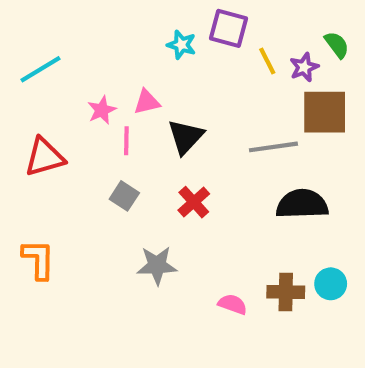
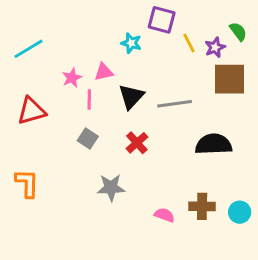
cyan star: (181, 45) -> (131, 43), moved
gray line: (273, 147) -> (175, 104), moved
cyan circle: (331, 284) -> (240, 212), moved

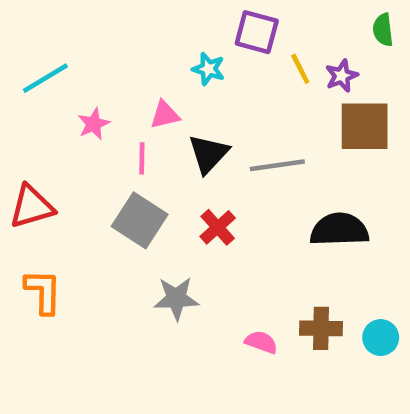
green semicircle: (238, 31) -> (383, 30), moved, turned -150
pink star: (72, 78) -> (94, 124), moved
red triangle: (31, 111) -> (32, 207), moved
gray square: (88, 138) -> (140, 220), size x1.6

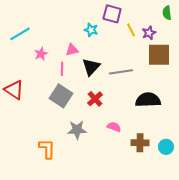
red triangle: (32, 207) -> (14, 90), turned 50
orange L-shape: (43, 292) -> (47, 149), moved
pink semicircle: (261, 342) -> (114, 127), moved

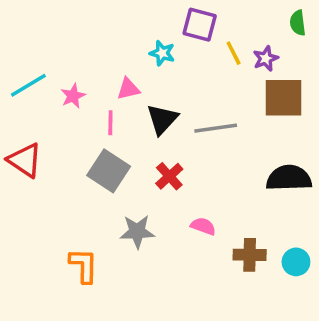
cyan line: (20, 34) -> (28, 85), moved
black semicircle: (148, 100) -> (289, 178), moved

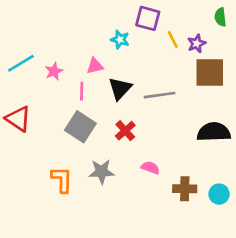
orange L-shape: (84, 265) -> (62, 180), moved

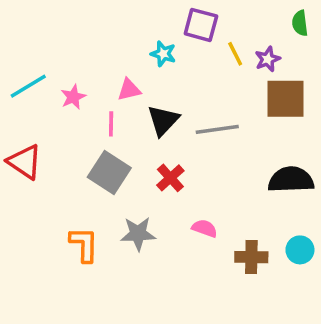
cyan circle: (219, 194) -> (300, 250), moved

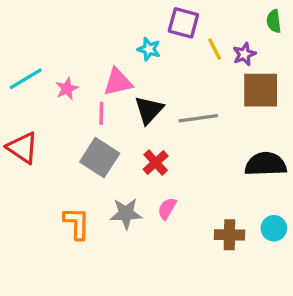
pink triangle: (129, 90) -> (118, 82), size x1.4
pink semicircle: (205, 228) -> (167, 209), moved, turned -80

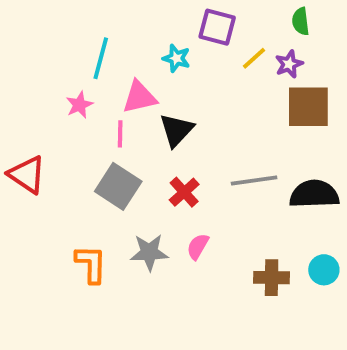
green semicircle: (274, 21) -> (301, 21), moved
yellow line: (215, 49) -> (254, 58), turned 75
cyan line: (26, 79) -> (101, 58), moved, turned -44
gray line: (198, 118) -> (254, 181), moved

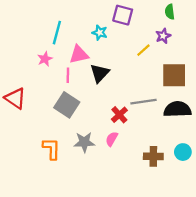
yellow line: (254, 58) -> (143, 50), moved
brown square: (308, 107) -> (174, 75), moved
red cross: (184, 192) -> (119, 115), moved

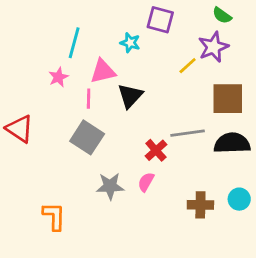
green semicircle: (170, 12) -> (222, 15), turned -48
purple star: (163, 36) -> (213, 47), size x1.5
orange L-shape: (51, 149) -> (54, 216), moved

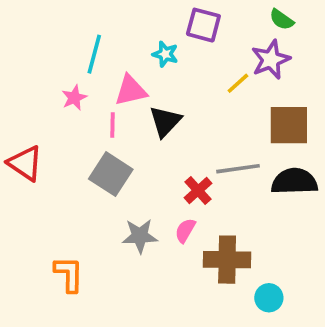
cyan circle: (239, 199) -> (269, 298), moved
brown cross: (200, 205) -> (227, 260), moved, size x1.4

